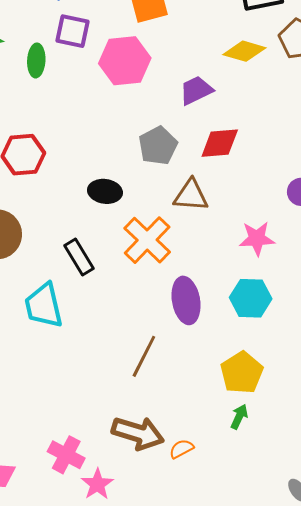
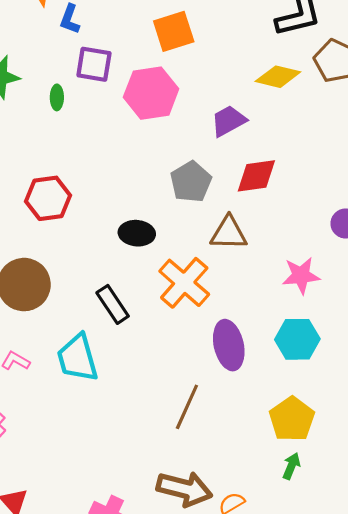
green ellipse: (36, 60) -> (57, 97), size x0.7

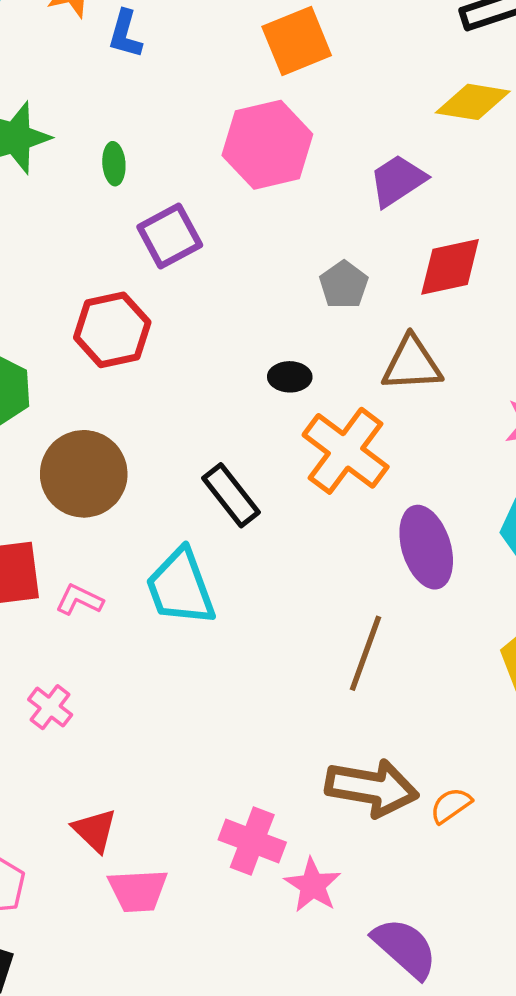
purple square: (94, 64) -> (170, 236), moved, turned -33
gray pentagon: (191, 182) -> (344, 285), size x0.7
black ellipse: (137, 233) -> (290, 377), moved, size x0.7

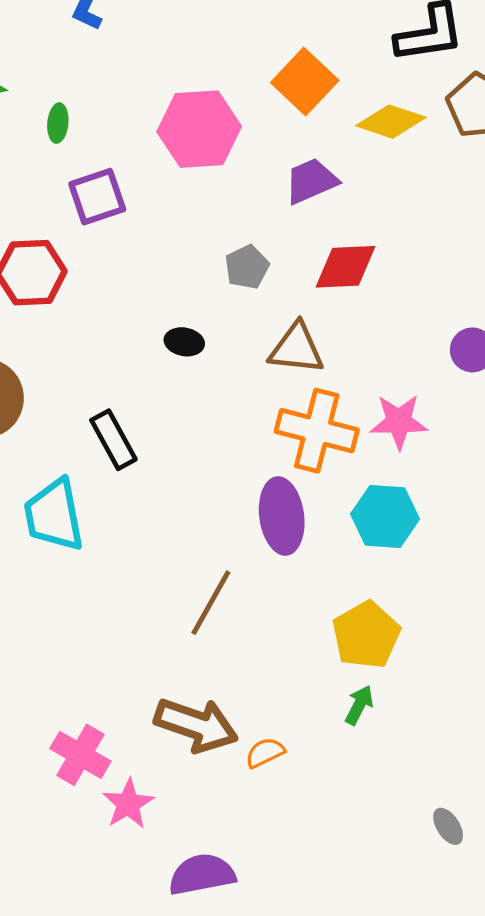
orange square: (297, 41) -> (305, 81), moved, turned -34
orange cross: (346, 451) -> (317, 431), moved, turned -32
purple semicircle: (405, 948) -> (202, 874), turned -62

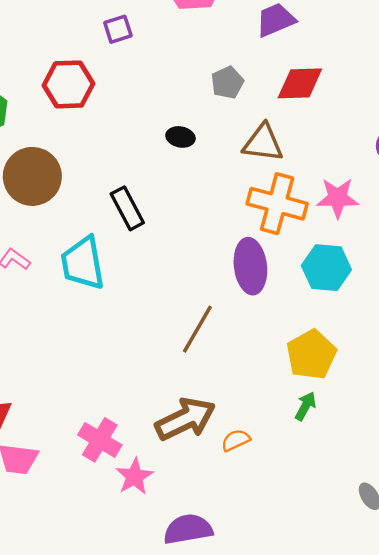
purple square: (97, 197) -> (118, 29), size x0.7
brown arrow: (196, 725) -> (185, 419), turned -46

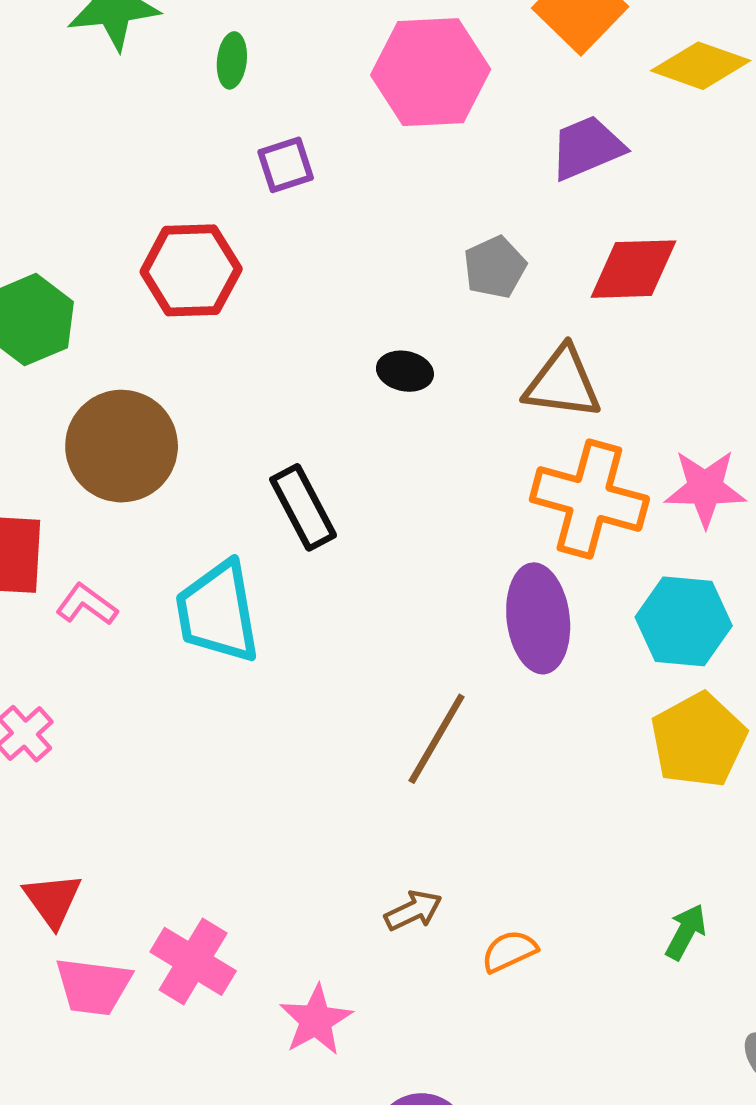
yellow pentagon: (311, 355) -> (699, 740), moved
green arrow: (305, 406) -> (686, 932), moved
brown arrow: (185, 419) -> (413, 911), size x0.5
pink cross: (100, 440) -> (193, 961), moved

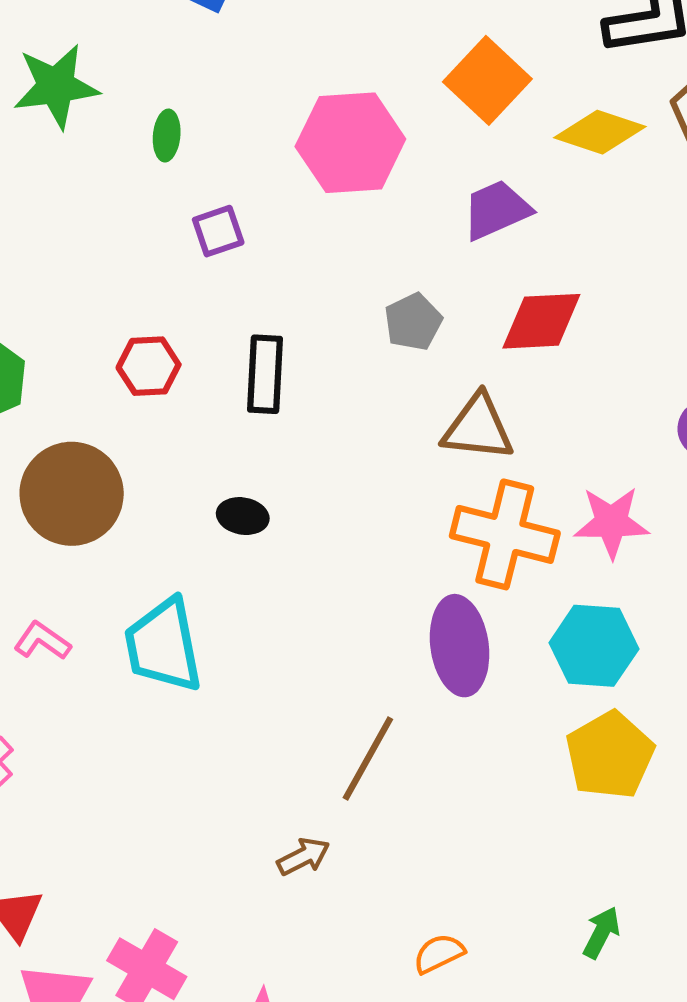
red hexagon: (191, 270) -> (149, 366), moved, size x0.7
black ellipse: (405, 371) -> (243, 516), moved
black rectangle: (303, 507) -> (265, 374), moved, turned 32
brown arrow: (413, 911) -> (303, 857), moved

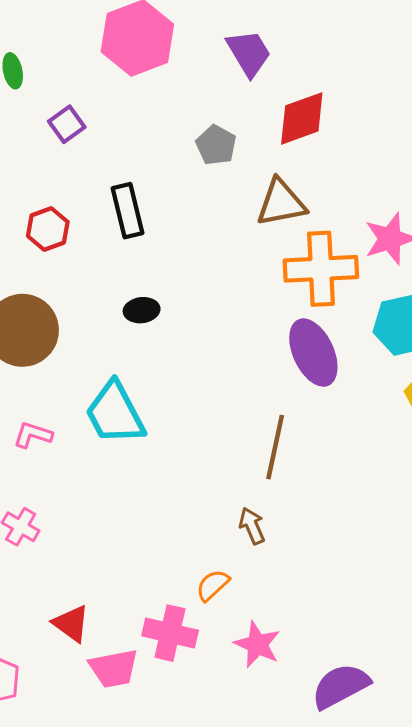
purple trapezoid: (496, 210) -> (249, 53), turned 100
brown arrow: (303, 857) -> (252, 526), turned -69
orange semicircle: (439, 954) -> (213, 585), moved

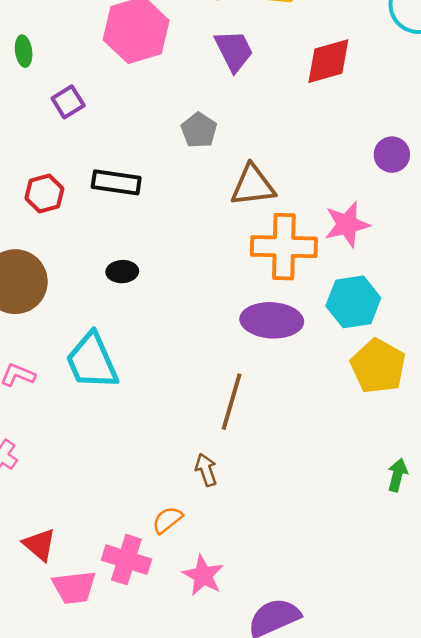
red diamond: (302, 118) -> (328, 61), moved
black rectangle: (127, 211) -> (116, 182), turned -72
purple ellipse: (313, 353) -> (272, 320), turned -66

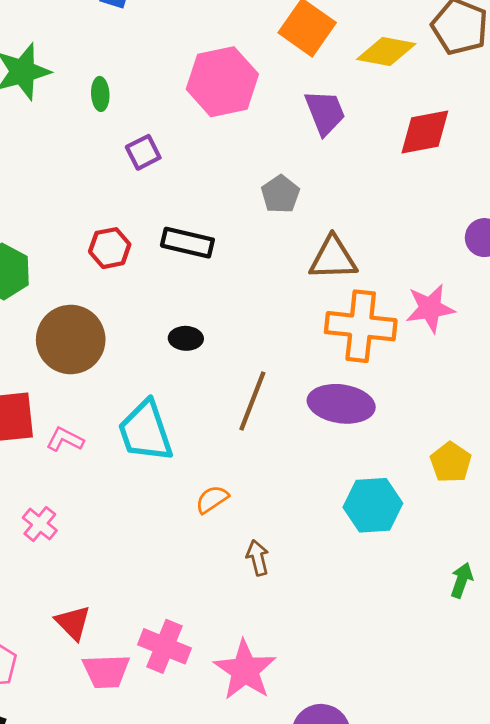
cyan hexagon: (353, 302) -> (373, 505), moved
yellow pentagon: (378, 366) -> (451, 462), size x0.7
brown line: (232, 402) -> (252, 401), moved
orange semicircle: (167, 520) -> (212, 499), moved
pink star: (203, 575) -> (245, 670), size x1.4

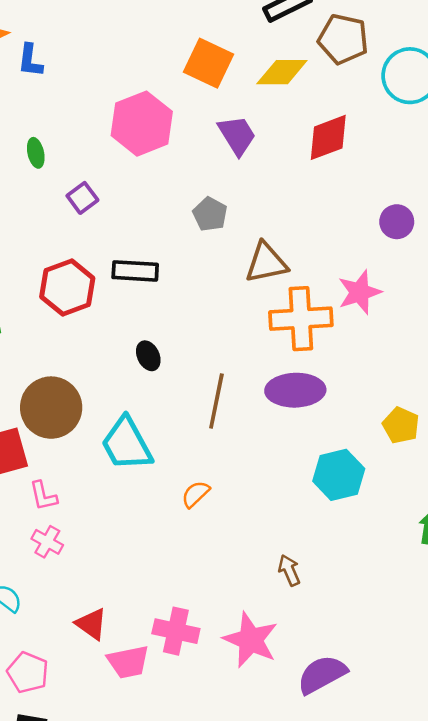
red hexagon: (110, 248) -> (67, 288), size x1.5
black ellipse: (186, 338) -> (148, 356), turned 72
brown circle: (71, 340) -> (51, 408), moved
pink L-shape: (65, 439) -> (43, 496), moved, turned -120
brown arrow: (258, 558) -> (289, 570), moved

